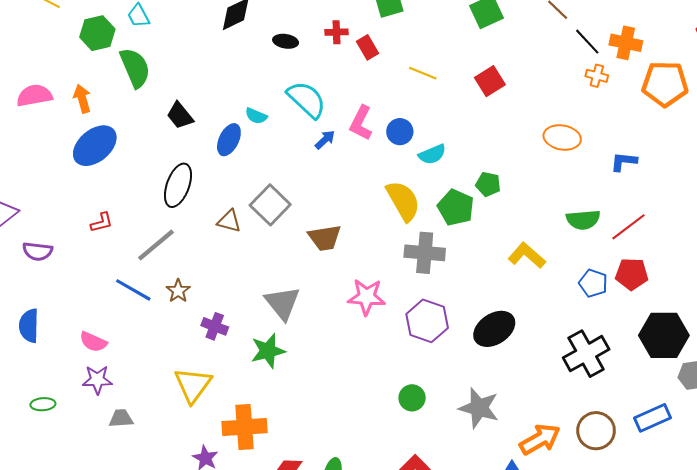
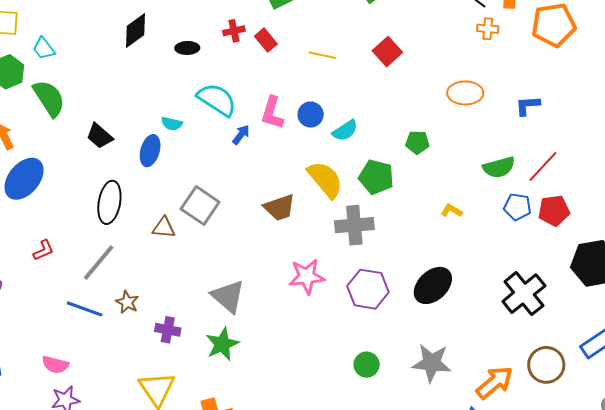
green pentagon: (488, 184) -> (417, 142), moved
brown trapezoid: (325, 238) -> (280, 208), moved
yellow L-shape: (527, 255) -> (451, 211), size x0.6
blue pentagon: (593, 283) -> (517, 207), moved

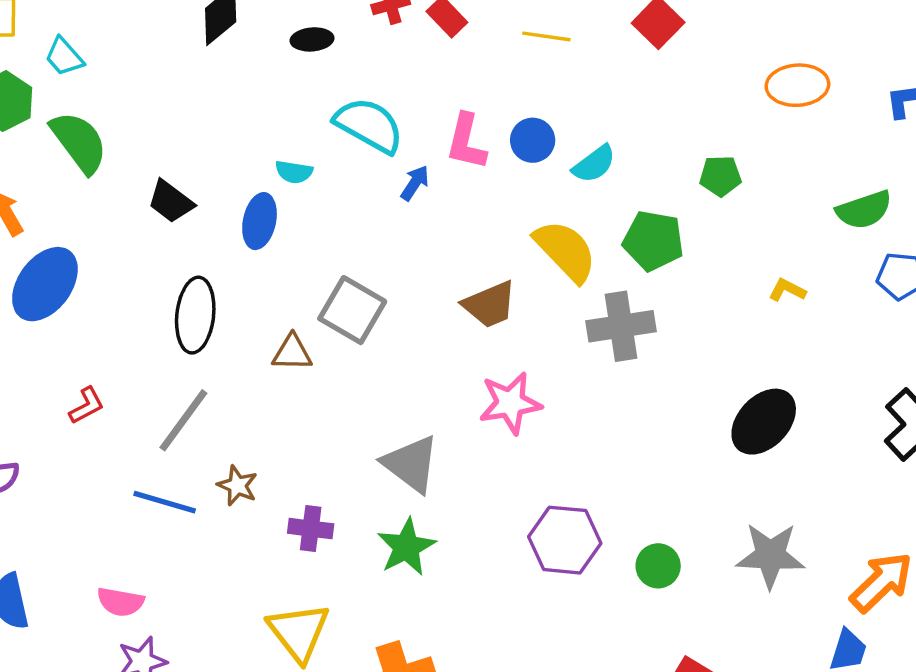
pink star: (307, 276) -> (510, 403), moved
purple hexagon: (368, 289) -> (565, 540), moved

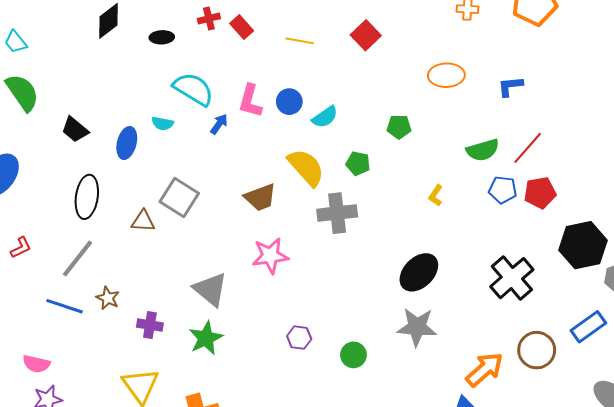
cyan semicircle: (294, 172) -> (162, 123), moved
green pentagon: (653, 241) -> (358, 163), size x0.7
yellow L-shape: (787, 290) -> (436, 196), turned -85
purple hexagon: (565, 540) -> (299, 338), size x0.6
gray star: (770, 555) -> (417, 327), moved

